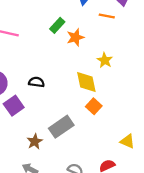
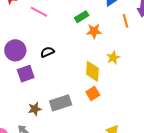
orange line: (107, 16) -> (125, 21), turned 48
black semicircle: (36, 82) -> (47, 52), moved, turned -48

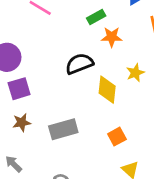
black semicircle: (47, 52) -> (79, 64), moved, size x1.5
orange square: (93, 94) -> (117, 137), moved
brown star: (35, 109) -> (22, 123), moved

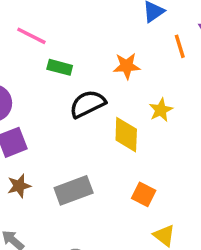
green rectangle: (96, 17) -> (60, 67), moved, turned 48
orange square: (117, 137) -> (144, 194), turned -30

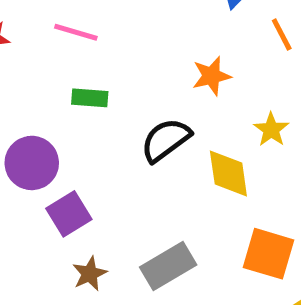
pink line: (31, 36) -> (76, 32), moved
green rectangle: (60, 67) -> (90, 98), moved
orange square: (144, 194) -> (269, 254), size x1.5

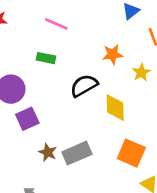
pink line: (76, 32) -> (56, 24), moved
yellow star: (271, 130) -> (141, 72), moved
brown star: (90, 274) -> (48, 152), moved, turned -30

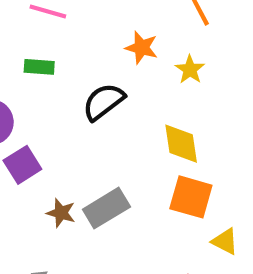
orange star: (113, 54) -> (142, 48), turned 30
yellow diamond: (115, 108) -> (181, 144), moved

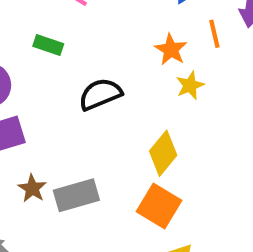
orange star: (142, 48) -> (171, 50), moved
yellow diamond: (181, 144) -> (163, 153), turned 33

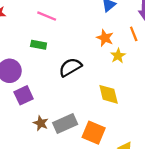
orange line: (214, 34) -> (134, 34), moved
yellow diamond: (163, 153) -> (109, 94), turned -45
orange square: (159, 206) -> (94, 133), moved

